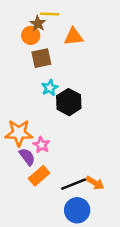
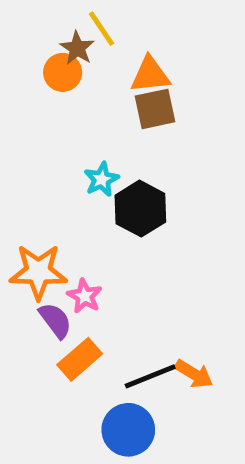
yellow line: (50, 14) -> (102, 29), turned 54
brown square: (41, 58) -> (155, 109), moved
blue circle: (77, 210) -> (128, 430), moved

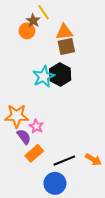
cyan star: (102, 179) -> (44, 77), size x1.5
black hexagon: (140, 209) -> (60, 74), moved
orange arrow: (194, 374) -> (93, 160), moved

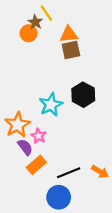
black hexagon: (60, 74) -> (83, 95), moved
cyan star: (44, 77) -> (51, 105), moved
orange star: (17, 116) -> (17, 125), turned -30

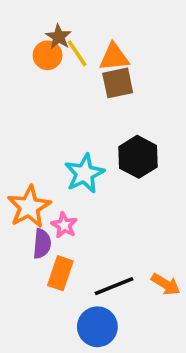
yellow line: (46, 13) -> (77, 53), moved
purple semicircle: (25, 147) -> (42, 244), turned 42
orange rectangle: (36, 165) -> (60, 273), turned -30

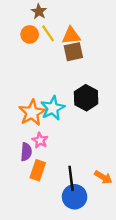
brown star: (59, 37) -> (39, 11), moved
orange star: (29, 207) -> (32, 113), moved
black line: (114, 286) -> (71, 178), turned -75
blue circle: (97, 327) -> (75, 197), moved

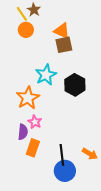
yellow line: (48, 33) -> (22, 14), moved
orange triangle: (71, 36) -> (62, 31), turned 30
cyan star: (53, 108) -> (46, 75), moved

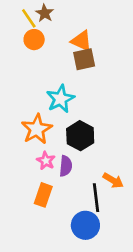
black hexagon: (75, 85) -> (80, 136), moved
purple semicircle: (23, 132) -> (66, 166), moved
orange arrow: (90, 154) -> (113, 180), moved
black line: (62, 155) -> (96, 198), moved

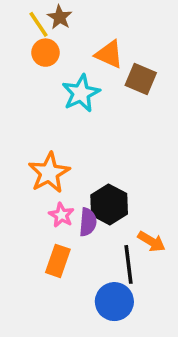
brown square: (84, 59) -> (141, 79), moved, turned 35
cyan star: (60, 99) -> (81, 93), moved
black hexagon: (80, 136) -> (109, 204), moved

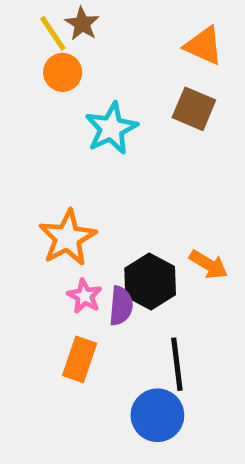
orange triangle: (109, 54) -> (204, 46), moved
orange arrow: (151, 242) -> (209, 264), moved

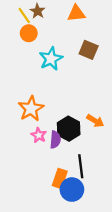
orange triangle: (204, 46) -> (76, 13), moved, turned -30
orange rectangle: (80, 359) -> (60, 178), moved

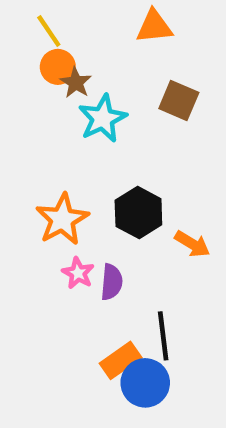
brown star: (38, 11) -> (76, 83), moved
black hexagon: (69, 129) -> (138, 213), moved
orange rectangle: (60, 178) -> (121, 360), turned 36

